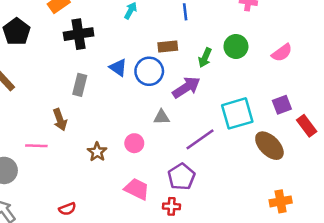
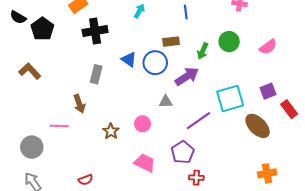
red cross: (171, 206) -> (196, 178), moved

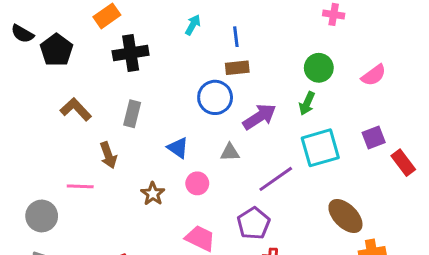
blue line: (186, 12) -> (236, 37), moved
green arrow: (203, 51) -> (307, 103), moved
blue triangle: (129, 59) -> (178, 148), moved
brown L-shape: (30, 71) -> (76, 109), moved
brown ellipse: (258, 126) -> (345, 216), moved

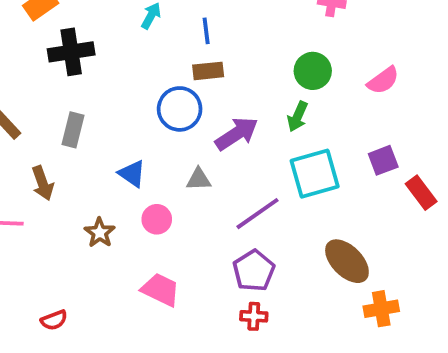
purple pentagon: (254, 223) -> (254, 271), moved

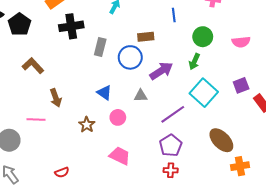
blue line: (206, 31) -> (174, 15), moved
pink semicircle: (383, 80) -> (241, 42), turned 30
gray rectangle: (73, 130) -> (100, 47), moved
cyan square: (315, 174) -> (204, 93), turned -32

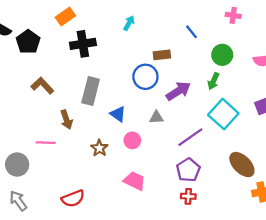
blue line: (174, 15) -> (192, 32), turned -32
gray rectangle: (100, 47) -> (91, 91), moved, size x1.4
red semicircle: (62, 172) -> (73, 199), size x1.5

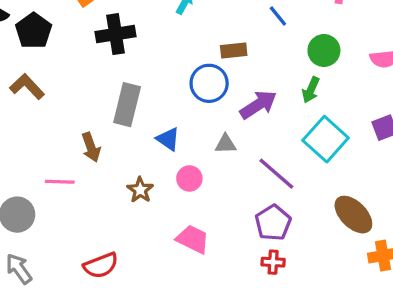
brown L-shape: (42, 86) -> (27, 87), moved
purple line: (190, 137) -> (276, 174), turned 76

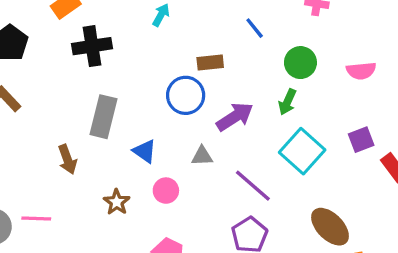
pink line: (60, 182) -> (36, 218), moved

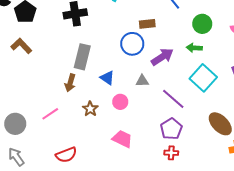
green arrow: (287, 102) -> (194, 48), turned 70
brown arrow: (67, 159) -> (70, 83), moved, turned 36
pink line: (36, 218) -> (50, 114), moved, turned -36

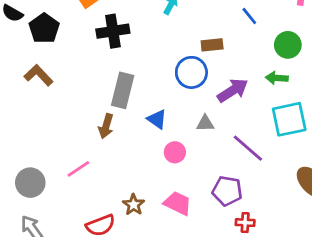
cyan square: (203, 78) -> (289, 119), turned 36
brown star: (90, 109) -> (134, 205), moved
purple pentagon: (171, 129) -> (227, 191), moved, turned -30

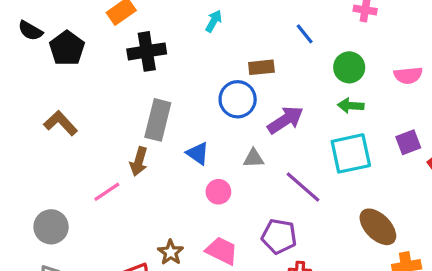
brown L-shape: (39, 75) -> (61, 123), moved
green arrow: (277, 78) -> (351, 106), moved
pink line: (78, 169) -> (107, 192), moved

